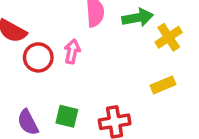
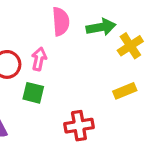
green square: (67, 116) -> (33, 93), moved

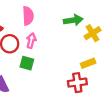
pink semicircle: (61, 22) -> (28, 16), moved
red cross: (79, 126) -> (77, 83), moved

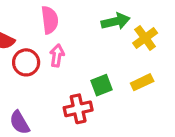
green square: (27, 63) -> (101, 85), moved, turned -32
red cross: (77, 83) -> (78, 109), moved

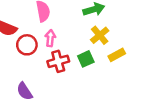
yellow cross: (145, 38) -> (100, 35), moved
red cross: (78, 109) -> (58, 61), moved

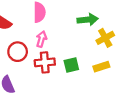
yellow cross: (100, 35) -> (105, 38), moved
red circle: (27, 45) -> (18, 52), moved

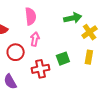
red cross: (45, 62) -> (40, 69), moved
yellow rectangle: (101, 67) -> (89, 57), turned -56

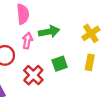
green arrow: (73, 18) -> (49, 32), moved
red cross: (40, 69) -> (33, 75), turned -36

